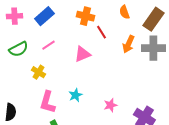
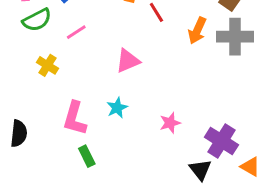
green semicircle: (18, 49) -> (37, 20), moved
pink triangle: (82, 54) -> (128, 61), moved
yellow cross: (38, 72) -> (47, 65), moved

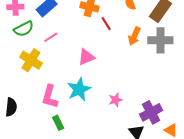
yellow cross: (47, 65) -> (31, 60), size x1.5
cyan star: (117, 108) -> (79, 89), size x1.6
purple cross: (221, 141) -> (151, 112), turned 30

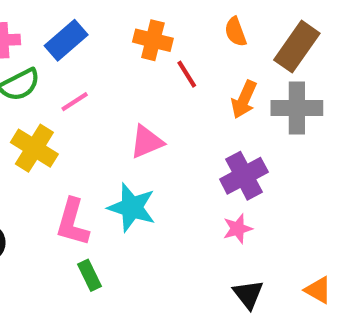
cyan star: (79, 89) -> (132, 207), turned -30
pink star: (116, 100) -> (238, 229), moved
purple cross: (151, 112) -> (244, 176), moved

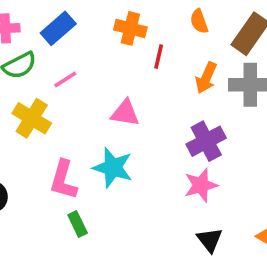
red line: (187, 74) -> (159, 57), turned 45
pink triangle: (147, 142) -> (125, 113), turned 32
pink star: (238, 229) -> (201, 185), size x1.4

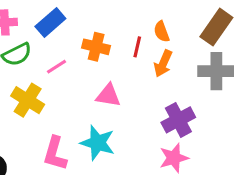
orange semicircle: (199, 21) -> (162, 32), moved
orange cross: (130, 28) -> (96, 47), moved
orange arrow: (206, 78) -> (163, 64), moved

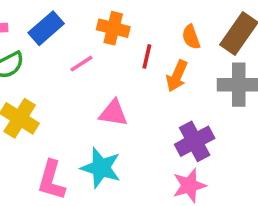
orange semicircle: (162, 32) -> (191, 37), moved
orange cross: (96, 47) -> (113, 28), moved
pink line: (56, 67) -> (81, 64), moved

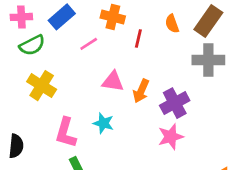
orange arrow: (177, 76) -> (141, 91), moved
cyan star: (101, 168) -> (103, 123), size x0.7

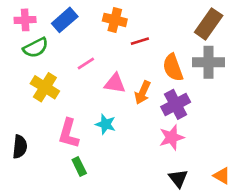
orange semicircle: (172, 24) -> (173, 67), moved, size x1.5
red line: (138, 38) -> (140, 41), turned 60
pink line: (89, 44) -> (86, 64), moved

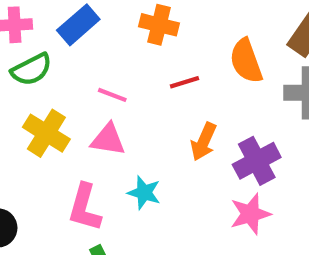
red line: (140, 41) -> (184, 82), moved
pink line: (86, 64) -> (112, 95), turned 54
orange semicircle: (173, 67) -> (246, 61), moved
pink triangle: (115, 83) -> (108, 140), moved

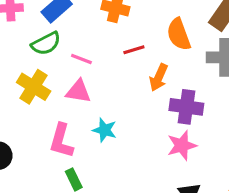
green semicircle: (32, 69) -> (46, 44), moved
orange arrow: (204, 142) -> (159, 78), moved
purple cross: (257, 161) -> (186, 107), turned 36

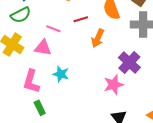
pink line: (81, 59) -> (53, 29), moved
purple cross: (186, 107) -> (129, 62), moved, turned 35

